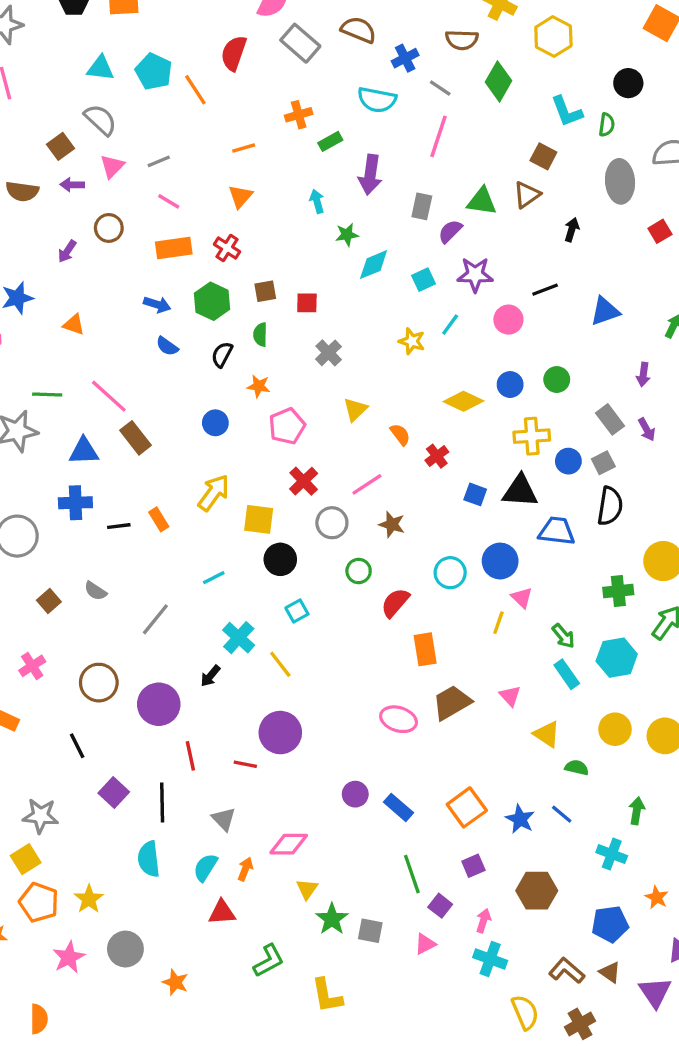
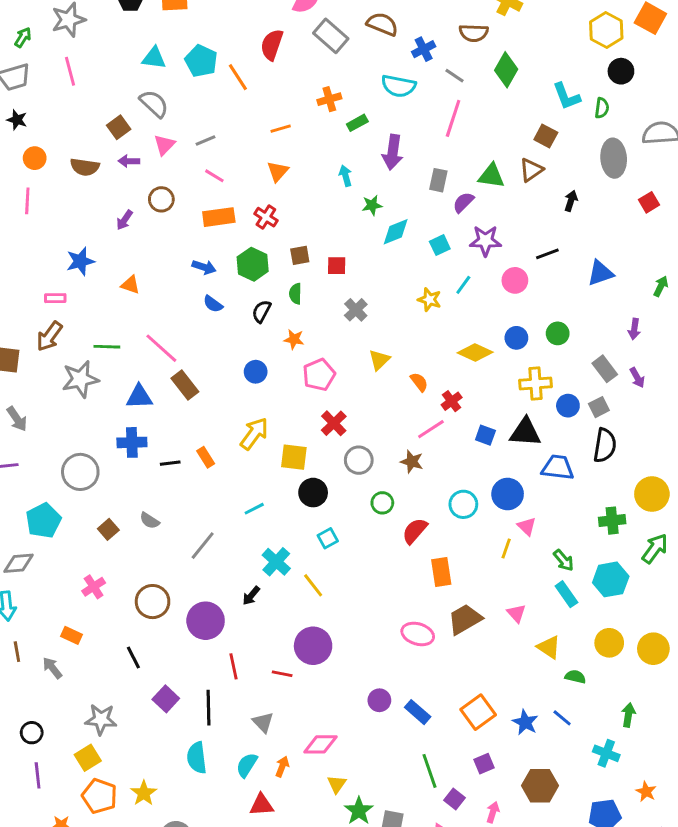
yellow hexagon: (553, 36) -> (606, 30), moved
pink line: (367, 484) -> (431, 429), moved

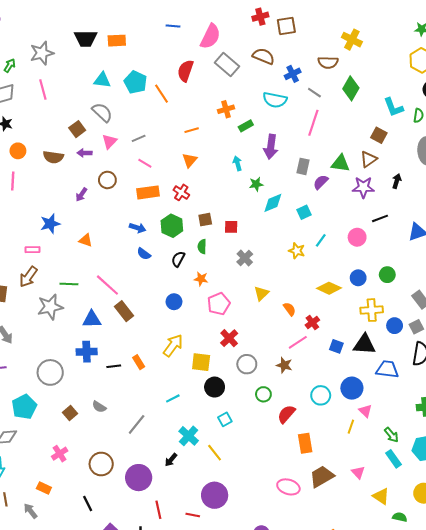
purple star: (485, 241) -> (363, 187), moved

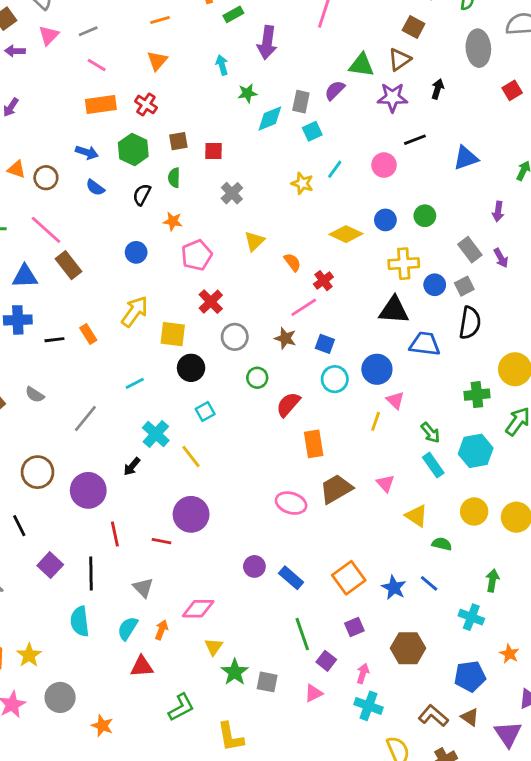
gray rectangle: (303, 166) -> (301, 102), moved
brown circle: (107, 180) -> (46, 178), moved
blue square: (336, 346) -> (325, 344), moved

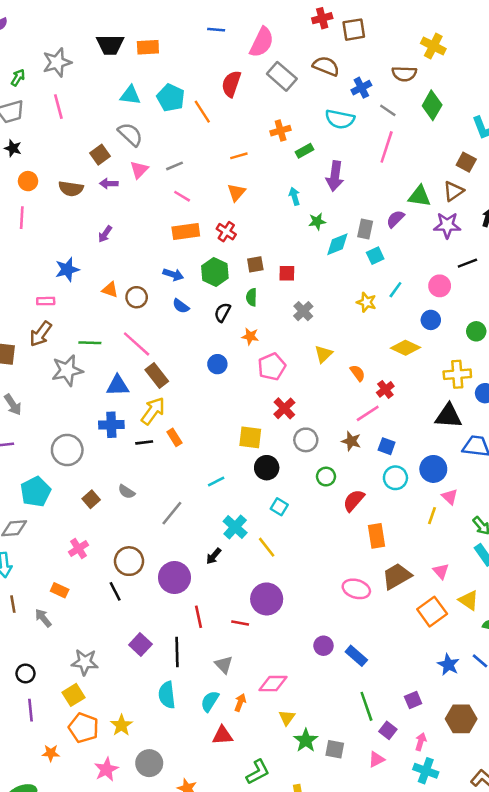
blue circle: (385, 220) -> (431, 320), moved
yellow arrow: (135, 312) -> (153, 411), moved
cyan square: (205, 412) -> (279, 507), turned -30
black line: (19, 526) -> (115, 591), moved
orange square: (349, 578) -> (432, 612), moved

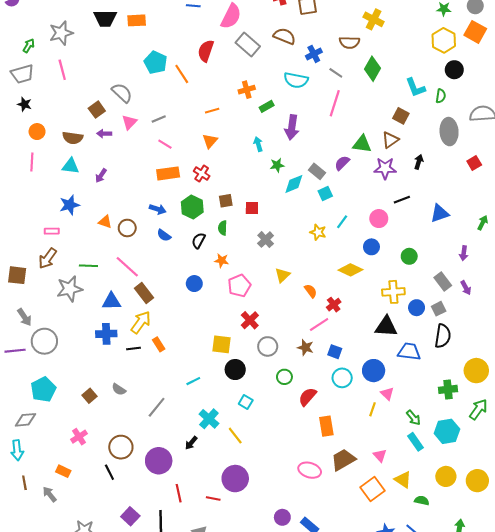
cyan triangle: (130, 95) -> (71, 166), moved
gray rectangle: (365, 229) -> (317, 171), turned -63
gray circle: (67, 450) -> (44, 341), moved

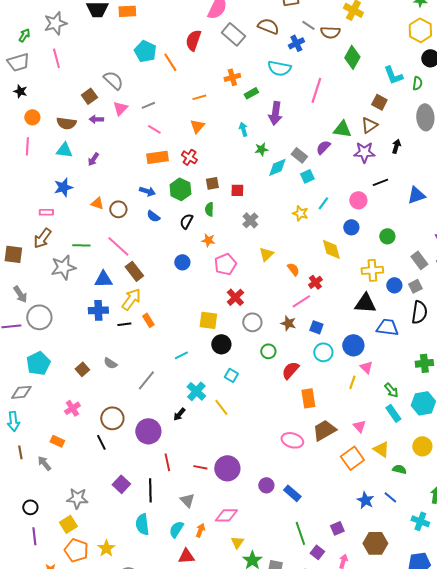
gray line: (336, 73) -> (308, 25), moved
yellow diamond: (350, 270) -> (331, 249), turned 50
purple circle: (235, 479) -> (227, 468), moved

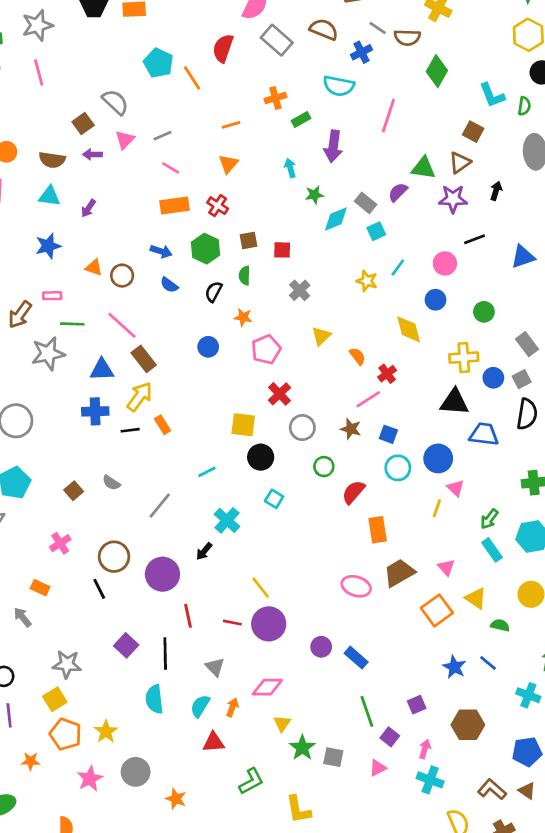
pink rectangle: (46, 212) -> (52, 296), moved
green arrow: (391, 390) -> (489, 519), turned 77
yellow line: (221, 407) -> (261, 588), moved

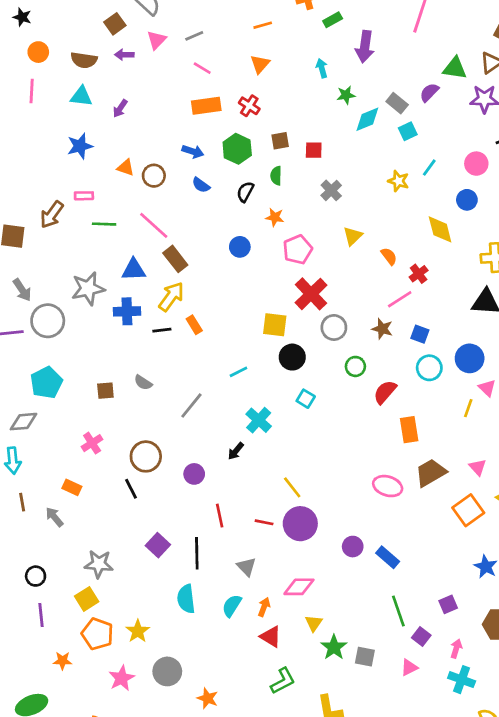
gray star: (48, 354) -> (88, 289), moved
red cross: (279, 394) -> (311, 294), size x1.4
brown square: (74, 491) -> (105, 391), turned 36
purple circle: (162, 574) -> (194, 474), size x0.6
red triangle: (214, 742) -> (271, 637), moved, turned 35

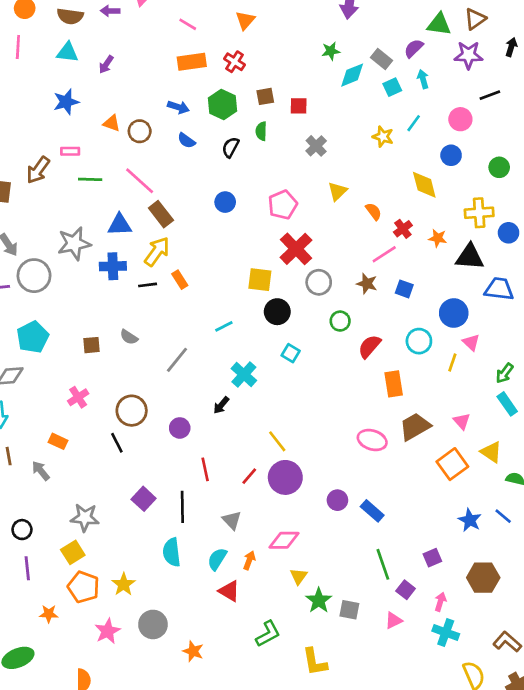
cyan arrow: (322, 68) -> (423, 79), moved
orange star: (275, 217) -> (438, 238), moved
cyan circle: (429, 368) -> (419, 341), moved
red line: (264, 522) -> (249, 476), turned -60
red triangle: (271, 637) -> (229, 591), moved

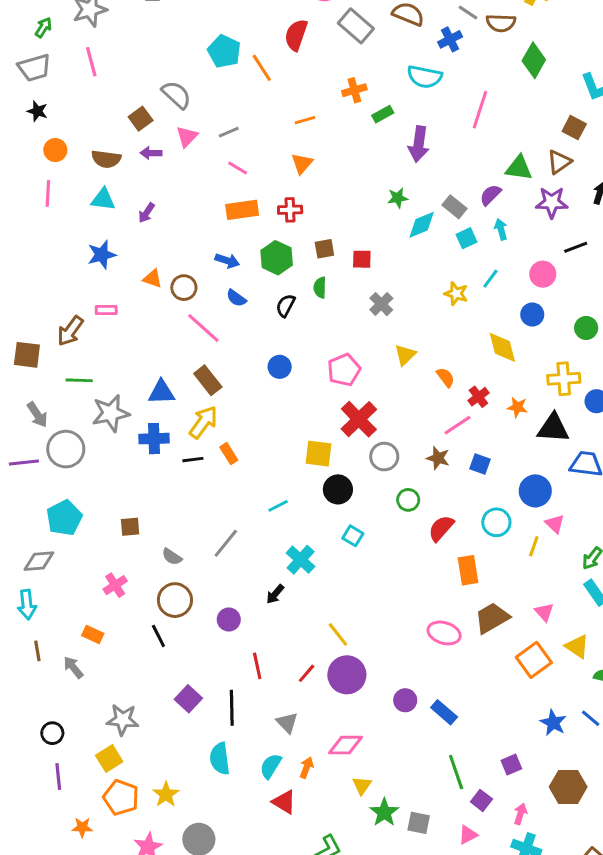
red cross: (235, 62) -> (290, 210), turned -35
green line: (90, 179) -> (79, 380), moved
pink line: (140, 181) -> (203, 328), moved
gray semicircle: (129, 337) -> (172, 557), moved

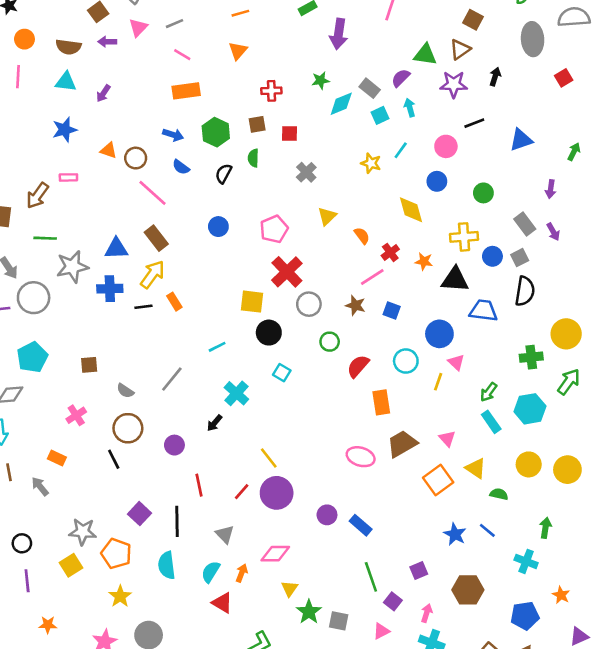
red cross: (290, 210) -> (271, 91), moved
orange pentagon: (121, 797) -> (116, 554), moved

